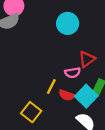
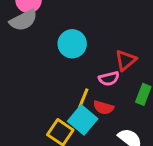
cyan circle: (68, 23) -> (72, 44), moved
cyan square: (86, 96) -> (83, 120), moved

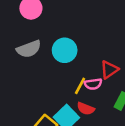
gray semicircle: (23, 20) -> (29, 49), moved
yellow line: (83, 98) -> (80, 86), moved

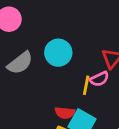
red semicircle: (86, 109) -> (65, 113), moved

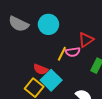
gray semicircle: (20, 63) -> (19, 24), turned 48

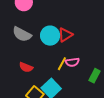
red triangle: (86, 40) -> (65, 35), moved
red semicircle: (41, 69) -> (26, 67), moved

